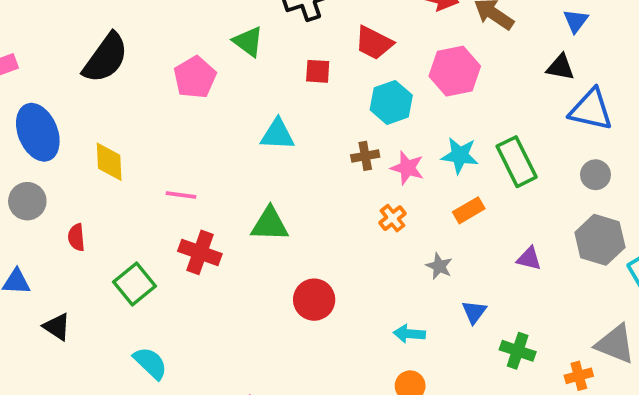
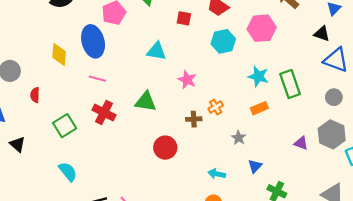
blue ellipse: (38, 132) -> (93, 41), moved
brown cross: (365, 156) -> (194, 119), moved
pink star: (407, 168) -> (187, 80), moved
purple triangle: (529, 259) -> (301, 143), moved

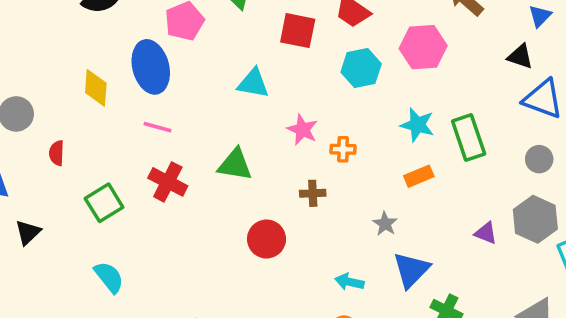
red square: (184, 18) -> (298, 31), size x1.5
orange cross: (216, 107) -> (343, 149), moved, turned 32
black triangle: (17, 144) -> (28, 232), turned 35
blue triangle: (255, 166) -> (411, 270), size x1.6

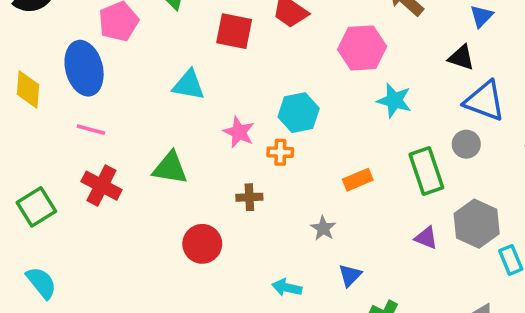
cyan hexagon: (361, 68) -> (299, 113), moved
cyan star: (417, 125) -> (394, 100), moved
green rectangle: (469, 138) -> (426, 171), moved
gray circle: (539, 159) -> (466, 144), moved
blue triangle: (411, 270) -> (350, 275), size x0.6

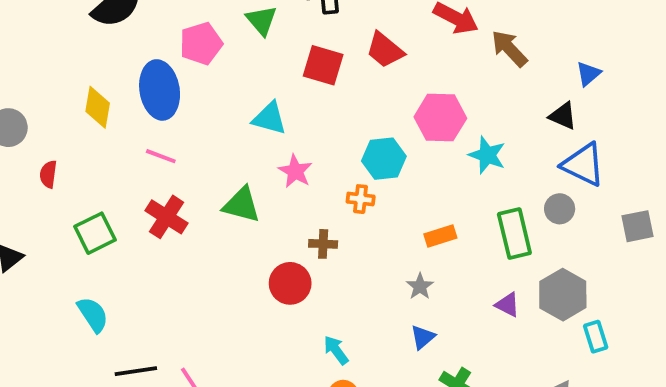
pink hexagon: (362, 48) -> (440, 118), moved
pink star: (239, 132) -> (295, 171), moved
gray star: (323, 228) -> (420, 286), moved
red circle: (202, 244) -> (290, 283), moved
cyan arrow: (287, 288) -> (336, 350), moved, turned 36

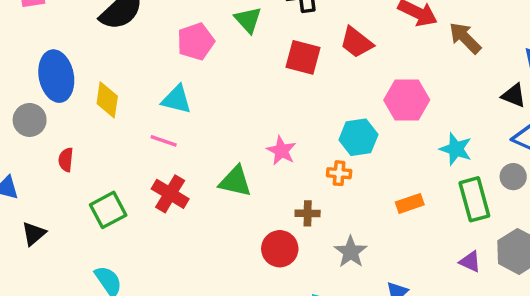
blue ellipse: (160, 90) -> (56, 76), moved
cyan triangle: (269, 118) -> (177, 100), moved
cyan star: (487, 155) -> (456, 149), moved
gray star: (420, 286) -> (351, 252), moved, size x1.4

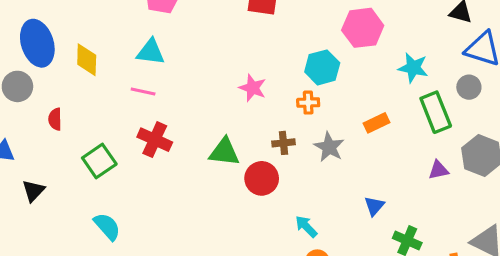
green triangle: (235, 181) -> (224, 152), moved
gray star: (351, 252) -> (329, 147), moved
purple triangle: (470, 262) -> (438, 170), turned -30

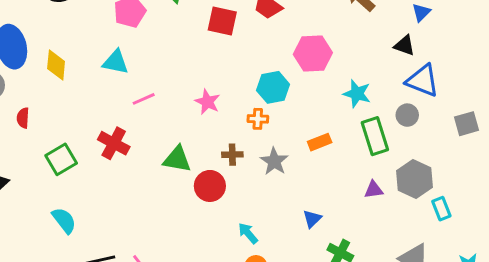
pink line: (143, 92) -> (144, 99), moved, turned -40

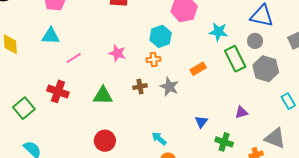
gray hexagon: (414, 179) -> (266, 69), moved
red circle: (210, 186) -> (105, 141), moved
purple triangle: (374, 190) -> (241, 112), moved

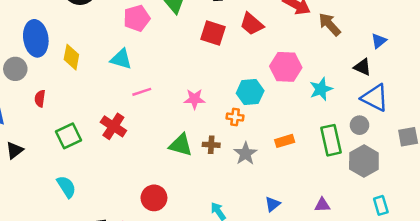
cyan star: (218, 32) -> (321, 89), moved, turned 30
pink star: (117, 53) -> (194, 99), turned -30
green triangle: (103, 96) -> (181, 145), moved

